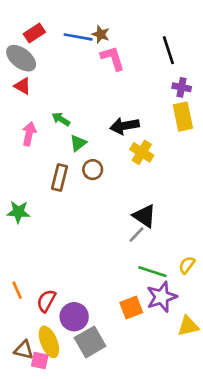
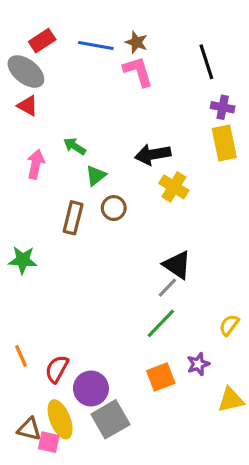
brown star: (101, 34) -> (136, 42), moved
green line: (152, 272) -> (161, 323), moved, turned -64
purple star: (162, 297) -> (198, 364), size x0.6

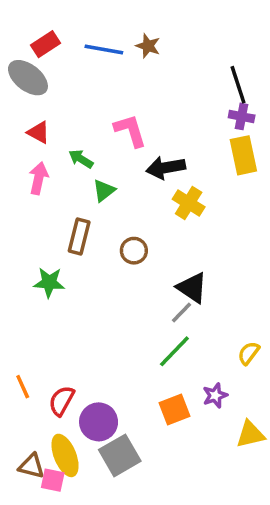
black line: (206, 62) -> (238, 85), moved
pink L-shape: (138, 72) -> (130, 131), moved
red triangle: (28, 106) -> (39, 132), moved
brown circle: (114, 208) -> (134, 251), moved
green star: (23, 260) -> (49, 282), moved

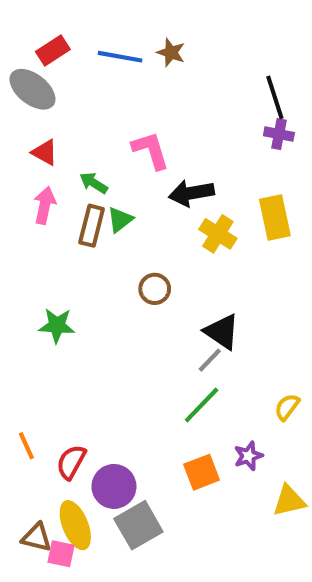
yellow rectangle: (243, 155) -> (275, 218), moved
brown rectangle: (79, 237) -> (92, 226), moved

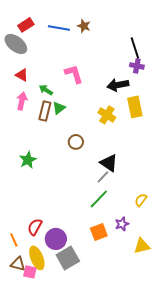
black arrow: (191, 193) -> (118, 85), moved
green star: (57, 326) -> (28, 160), turned -30
orange line: (26, 446) -> (14, 240), moved

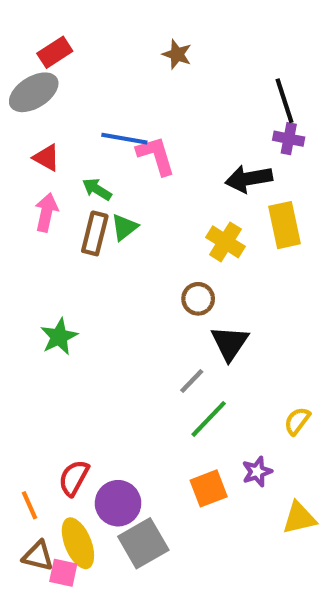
blue line: (59, 28) -> (124, 139), moved
gray ellipse: (16, 44) -> (34, 92), turned -70
brown circle: (76, 142) -> (198, 299), moved
black triangle: (109, 163) -> (230, 343), turned 30
gray line: (103, 177) -> (192, 381), moved

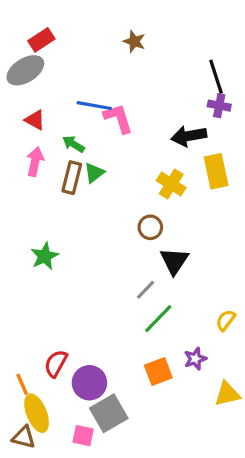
yellow ellipse: (78, 543) -> (37, 413), moved
brown triangle: (38, 556) -> (24, 437), moved
pink square: (63, 573) -> (83, 436), moved

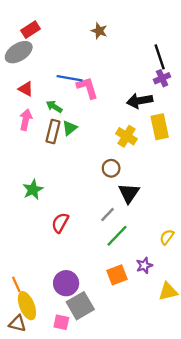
purple cross: (219, 106) -> (162, 78), turned -35
red semicircle: (56, 364) -> (60, 223), moved

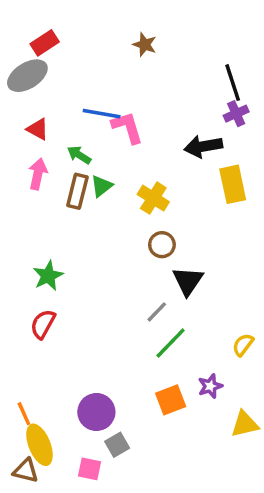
yellow cross: (126, 136) -> (153, 198), moved
red semicircle: (60, 223) -> (43, 324), moved
gray square: (80, 306) -> (117, 445), size x0.6

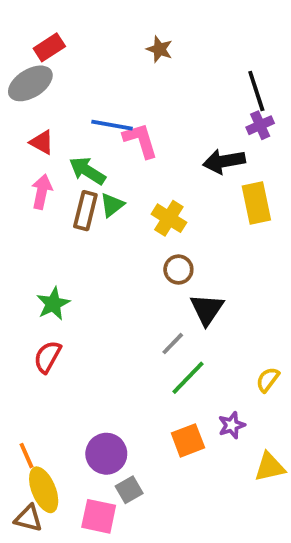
green arrow: (79, 155) -> (87, 171), size x1.4
pink square: (89, 469) -> (99, 516), size x1.4

